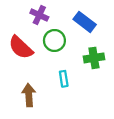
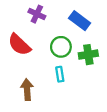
green circle: (54, 40) -> (61, 47), moved

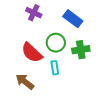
red semicircle: (19, 45) -> (32, 53), moved
brown arrow: (27, 90) -> (25, 82), turned -48

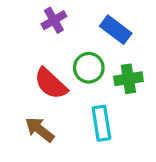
purple cross: (34, 13) -> (54, 20), turned 35
cyan rectangle: (55, 68) -> (101, 123), moved, size x1.5

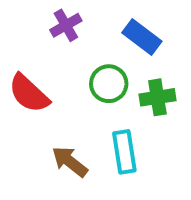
red semicircle: (51, 84) -> (29, 93), moved
brown arrow: (40, 130) -> (70, 162), moved

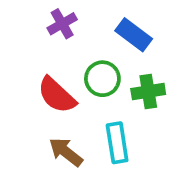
red semicircle: (29, 93) -> (57, 95), moved

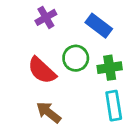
cyan rectangle: (117, 143) -> (114, 106), moved

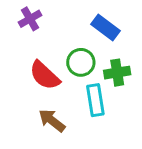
purple cross: (46, 17) -> (30, 19), moved
cyan rectangle: (114, 106) -> (95, 100), moved

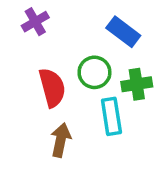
red semicircle: (45, 75) -> (52, 88), turned -148
brown arrow: (52, 120) -> (61, 140), turned 64

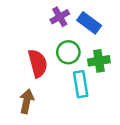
purple cross: (35, 22) -> (60, 17), moved
brown arrow: (61, 140) -> (27, 101), moved

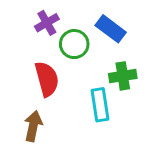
purple cross: (60, 17) -> (47, 23), moved
green circle: (68, 52) -> (74, 44), moved

